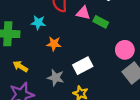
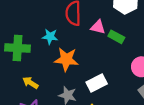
orange star: (54, 44) -> (66, 59), size x1.5

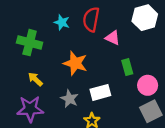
cyan star: (50, 37) -> (62, 22), moved
green rectangle: (116, 37) -> (127, 67), moved, turned 35

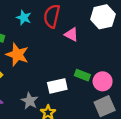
orange star: (75, 63) -> (17, 55), moved
green rectangle: (127, 67) -> (82, 75), moved, turned -56
gray star: (70, 99) -> (30, 101), moved

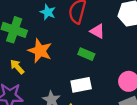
green rectangle: (82, 75) -> (86, 54), moved

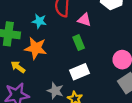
cyan star: (48, 12) -> (39, 21), moved
green rectangle: (86, 54) -> (79, 43), turned 56

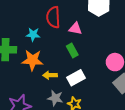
yellow arrow: (18, 67) -> (50, 75), moved, turned -32

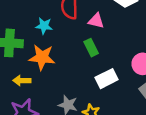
yellow arrow: (50, 75) -> (22, 81), moved
white rectangle: (76, 78) -> (107, 79), moved

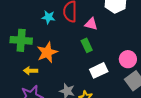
cyan star: (44, 26) -> (48, 17), moved
orange star: (42, 57) -> (47, 52), turned -30

